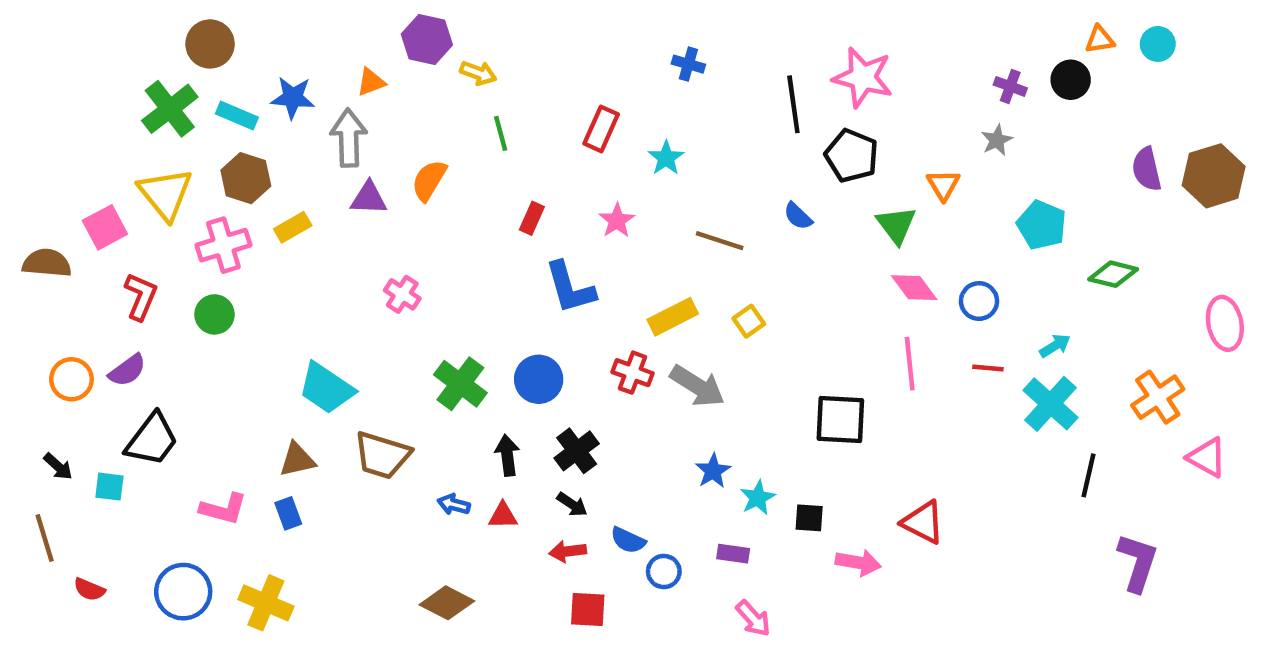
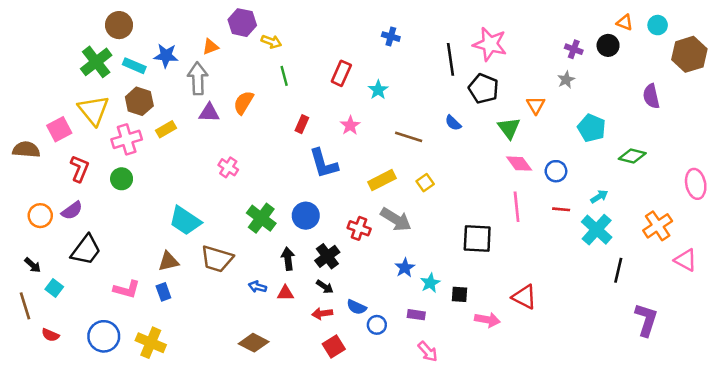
orange triangle: (1100, 39) -> (625, 23), turned 30
brown hexagon: (1214, 176) -> (689, 54), moved
red cross: (632, 373) -> (359, 228), moved
cyan square: (109, 487) -> (54, 288), moved, turned 30
red square: (588, 610) -> (334, 346), turned -35

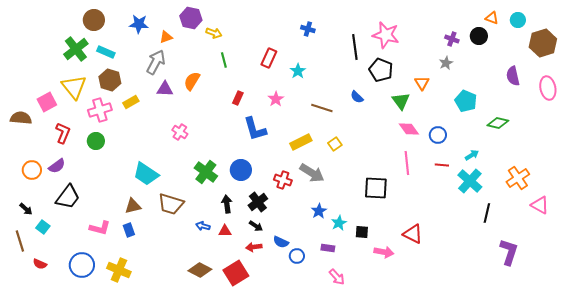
blue star: (166, 56) -> (139, 24), moved
gray arrow: (198, 78) -> (156, 62), turned 30
pink ellipse: (696, 184) -> (548, 88), moved
red square: (334, 346) -> (236, 273), moved, size x1.4

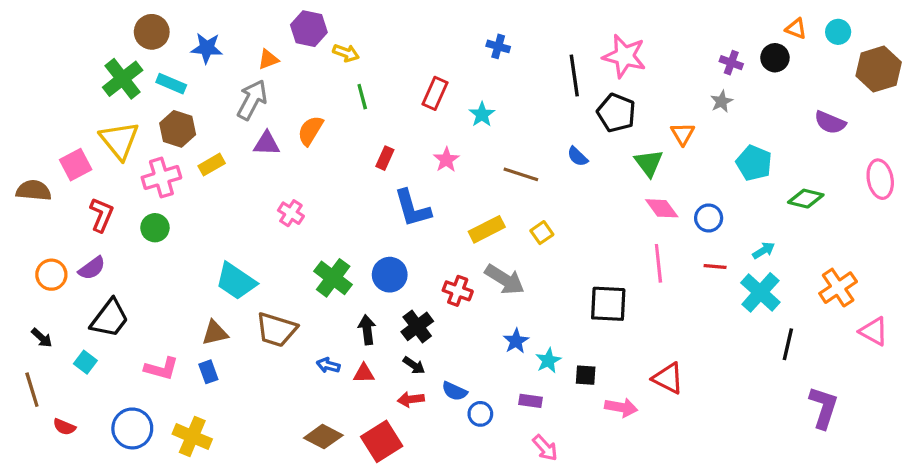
blue star: (139, 24) -> (207, 48), moved
purple semicircle: (513, 76) -> (830, 122), turned -54
pink ellipse: (548, 88) -> (880, 179), moved
cyan square: (43, 227) -> (85, 362), moved

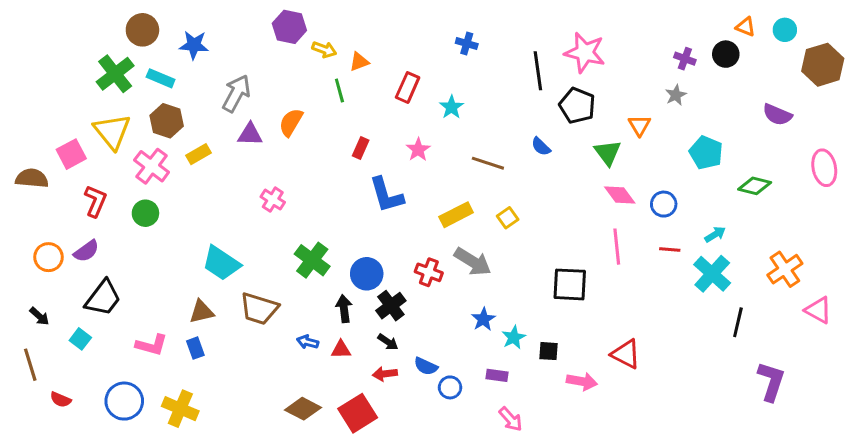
orange triangle: (268, 59) -> (359, 62), moved
pink cross: (161, 178) -> (152, 166), turned -36
blue circle: (390, 275) -> (367, 274), moved

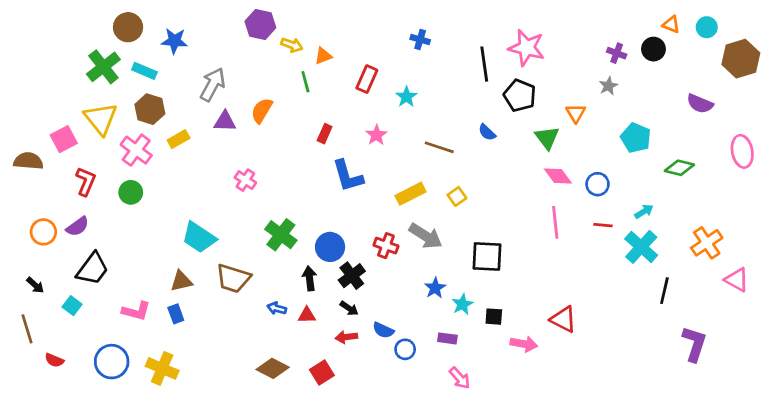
black square: (570, 284) -> (487, 257), moved
red square: (358, 413) -> (322, 373), size x0.7

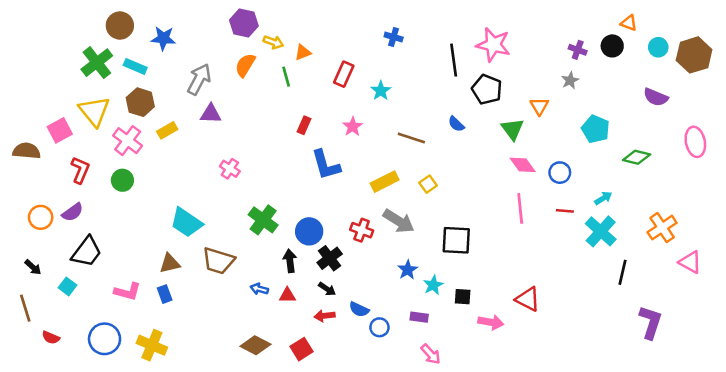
cyan circle: (707, 27) -> (658, 47), moved
orange semicircle: (262, 110) -> (245, 65), moved

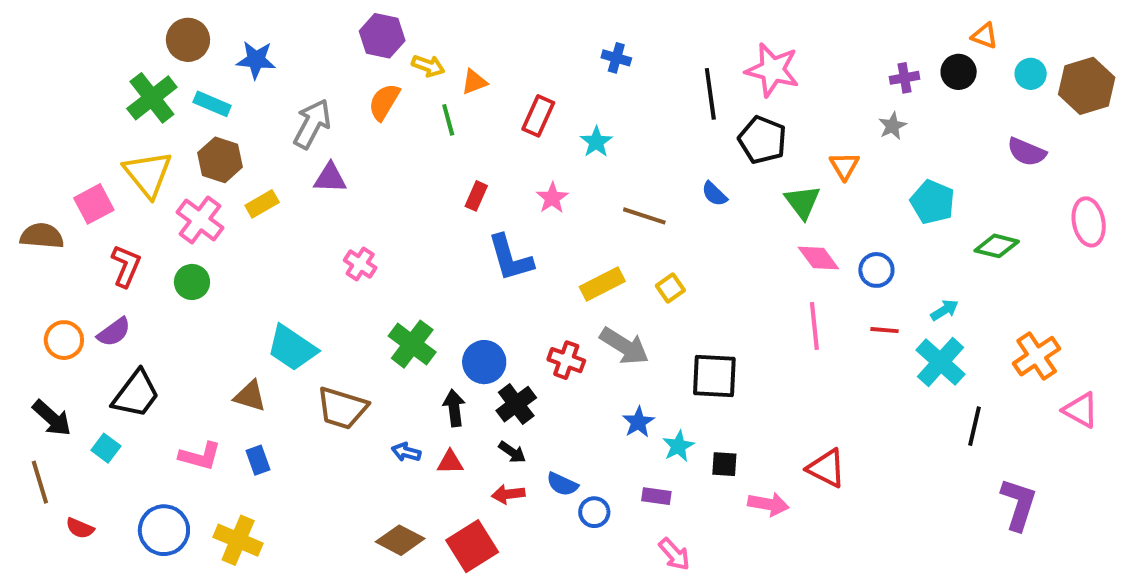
purple cross: (578, 50) -> (904, 78), turned -30
brown triangle: (170, 263) -> (250, 396), moved, turned 30
black arrow: (33, 267) -> (52, 418), size x1.5
red square: (301, 349) -> (472, 546), size x1.4

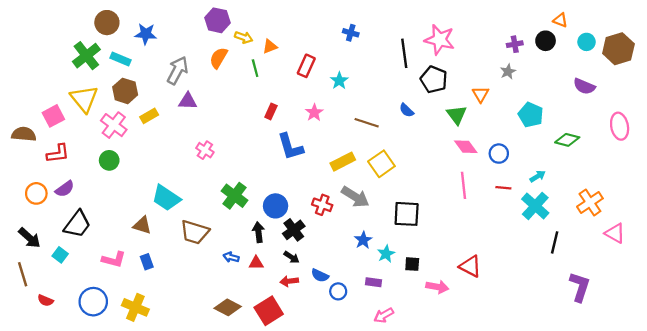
red L-shape: (126, 266) -> (58, 154), moved, turned 60
yellow square: (670, 288) -> (381, 164), size x1.6
pink arrow: (674, 554) -> (384, 315), turned 102

